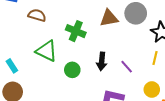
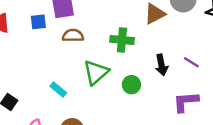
green triangle: (46, 51) -> (96, 72), turned -50
cyan rectangle: (12, 66) -> (58, 89), moved

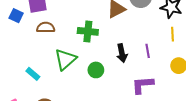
blue square: (38, 22) -> (16, 16), turned 32
purple line: (191, 62) -> (148, 51), turned 48

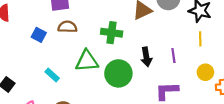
blue square: (16, 16) -> (39, 35), moved
green triangle: (65, 59) -> (87, 61), turned 35
green circle: (96, 70) -> (118, 73), size x1.6

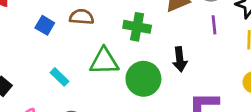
purple line: (173, 55) -> (214, 25), moved

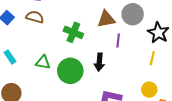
purple line: (214, 25) -> (118, 41), moved
green triangle: (104, 61) -> (43, 62), moved, size x0.7

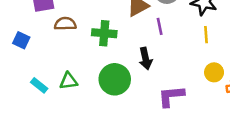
brown semicircle: (35, 17) -> (65, 24), moved
green triangle: (43, 62) -> (69, 81), moved

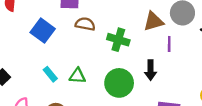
blue square: (21, 40) -> (43, 31), size x1.5

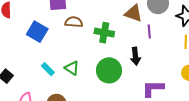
brown triangle: (154, 21) -> (133, 13), turned 42
green triangle: (77, 76) -> (72, 68), turned 35

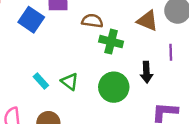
brown semicircle: (74, 22) -> (92, 21), moved
blue square: (37, 32) -> (31, 20), moved
purple line: (149, 32) -> (171, 52), moved

